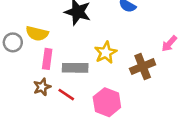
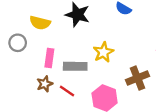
yellow semicircle: (37, 33) -> (40, 23), moved
brown cross: (143, 67) -> (137, 78), moved

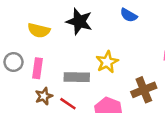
gray circle: (18, 43) -> (13, 62), moved
pink rectangle: (49, 58) -> (38, 68), moved

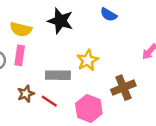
pink rectangle: (38, 68) -> (20, 55), moved

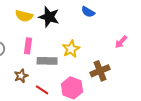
yellow semicircle: (21, 29) -> (24, 16), moved
pink rectangle: (20, 55) -> (28, 46), moved
red line: (49, 101) -> (42, 90), moved

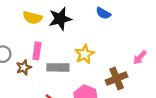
black star: (49, 17) -> (60, 19), turned -30
pink arrow: (121, 42) -> (140, 57), moved
brown star: (21, 76) -> (24, 67), moved

